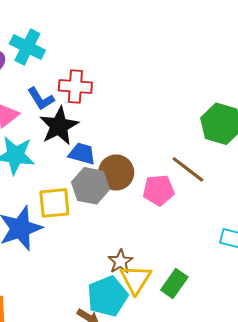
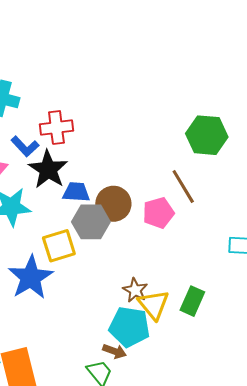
brown line: (188, 169) -> (183, 186), turned 33
cyan pentagon: (108, 296) -> (129, 327), turned -30

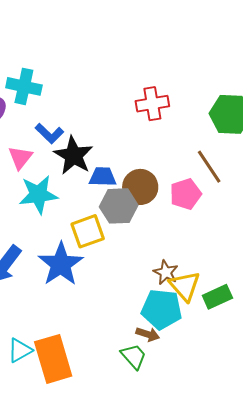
red cross: (56, 128) -> (152, 104), moved
green rectangle: (192, 301) -> (217, 297), moved, turned 44

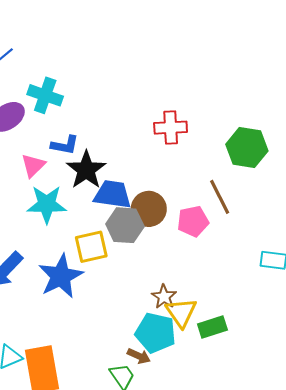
blue L-shape: (49, 134) -> (65, 145), turned -40
blue trapezoid: (103, 177) -> (113, 194), size x1.4

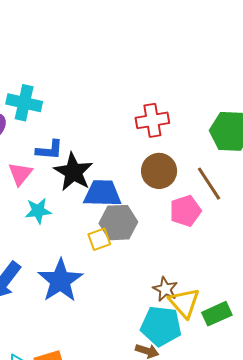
cyan star: (47, 204) -> (38, 211), size x0.7
brown circle: (149, 209) -> (159, 171), moved
yellow square: (91, 247) -> (99, 239), moved, size x0.7

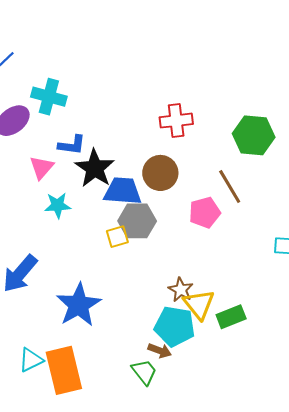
brown circle: (159, 171) -> (160, 173), moved
blue star: (60, 281) -> (79, 305), moved

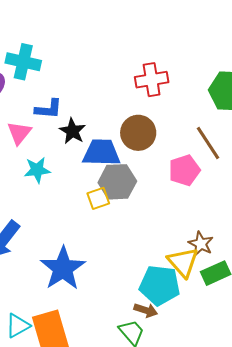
black star: (95, 168) -> (72, 131), size x0.7
brown star: (181, 290) -> (201, 244), moved

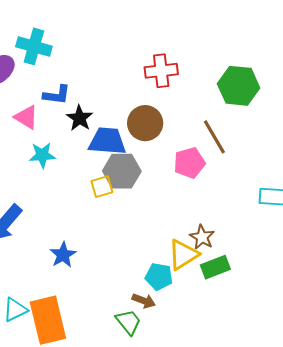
pink triangle: (19, 133) -> (26, 117), turned -40
yellow triangle: (183, 262) -> (183, 255), turned 36
blue star: (63, 268) -> (63, 255), size x0.6
cyan pentagon: (160, 285) -> (159, 277), size x0.7

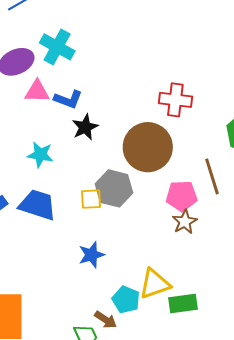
pink triangle: (26, 117) -> (37, 91), moved, turned -44
brown circle: (145, 123) -> (148, 147), size x1.4
blue trapezoid: (107, 141) -> (38, 205), moved
brown star: (202, 237) -> (185, 222), moved
blue star: (63, 255) -> (91, 255), moved

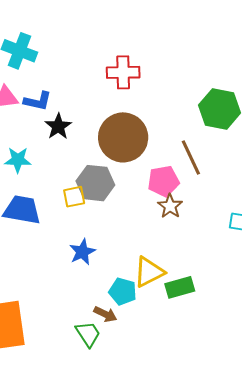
red cross: (175, 100) -> (123, 72), moved

